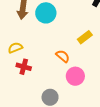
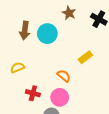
red cross: (24, 67) -> (33, 93), moved
pink circle: (75, 76) -> (60, 97), moved

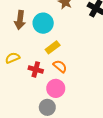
yellow rectangle: (85, 57) -> (53, 47), moved
red cross: (33, 93) -> (36, 69), moved

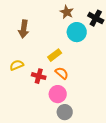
cyan circle: (43, 23) -> (77, 32), moved
gray circle: (47, 107) -> (65, 112), moved

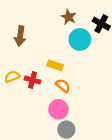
yellow rectangle: (55, 55) -> (55, 65), turned 56
red cross: (39, 76) -> (33, 80), moved

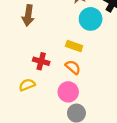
yellow rectangle: (55, 65) -> (74, 46), moved
yellow semicircle: (12, 77) -> (27, 85), moved

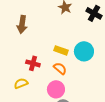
cyan circle: (91, 19) -> (84, 51), moved

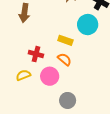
cyan circle: (84, 51) -> (88, 25), moved
pink circle: (56, 89) -> (50, 76), moved

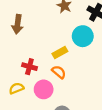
yellow rectangle: (65, 40) -> (60, 52), turned -48

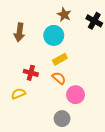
cyan circle: (83, 36) -> (54, 35), moved
pink circle: (44, 89) -> (76, 95), moved

